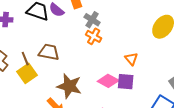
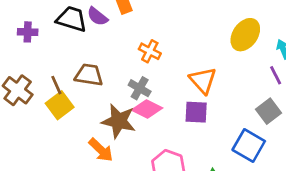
gray cross: (92, 20) -> (140, 88), moved
orange triangle: (131, 59) -> (203, 80), size x1.5
pink diamond: (108, 81) -> (147, 109), moved

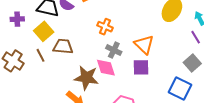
gray cross: (140, 88) -> (114, 50), moved
yellow square: (60, 105) -> (44, 31), moved
pink diamond: (147, 109) -> (106, 68), turned 50

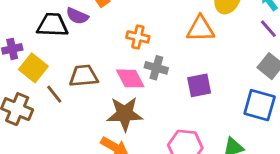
yellow square: (44, 31) -> (33, 68), moved
orange triangle: (144, 45) -> (200, 29), moved, turned -35
pink diamond: (106, 68) -> (130, 78), moved

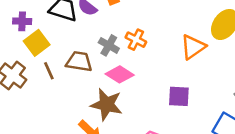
orange triangle: (200, 29) -> (193, 47), turned -48
gray cross: (156, 68) -> (109, 45), moved
pink diamond: (130, 78) -> (120, 74), turned -44

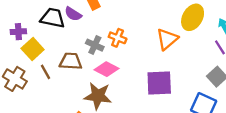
purple square: (179, 96) -> (159, 83), size x1.4

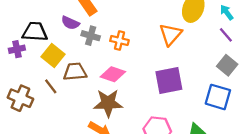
black trapezoid: (53, 18) -> (35, 32), moved
gray cross: (95, 45) -> (91, 36), moved
yellow square: (33, 49) -> (53, 55), moved

